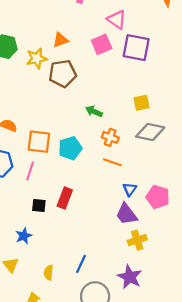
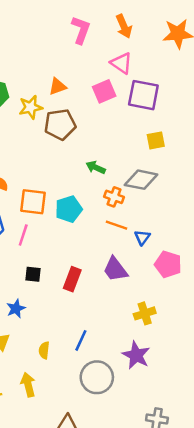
yellow square: (142, 103) -> (156, 140), moved
gray diamond: (150, 132) -> (141, 180), moved
blue triangle: (130, 189) -> (142, 237), moved
red rectangle: (65, 198) -> (72, 279), moved
purple trapezoid: (126, 214) -> (115, 269), moved

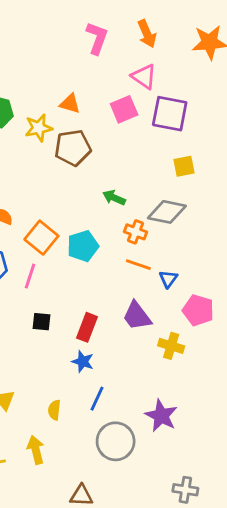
orange triangle: (58, 86) -> (70, 104), turned 36
orange square: (33, 202) -> (41, 238), turned 32
blue star: (16, 309) -> (83, 362), moved, turned -30
yellow cross: (145, 313) -> (171, 346), moved, turned 35

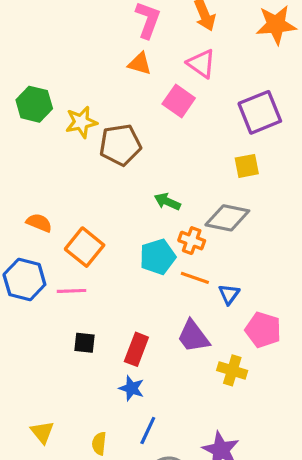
orange triangle: (70, 104) -> (140, 64), moved
pink square: (124, 109) -> (179, 101), turned -32
purple square: (170, 114) -> (260, 112), moved, turned -33
cyan pentagon: (83, 246) -> (158, 257), moved
pink line: (30, 276) -> (72, 291), turned 70

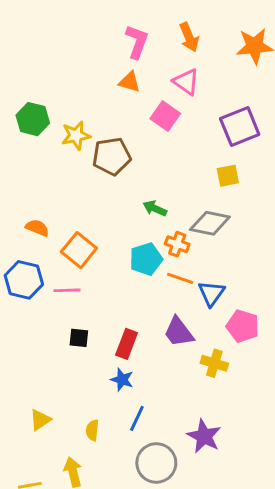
blue triangle: (229, 294) -> (211, 293), size x1.4
yellow triangle: (42, 432) -> (40, 420), turned 35

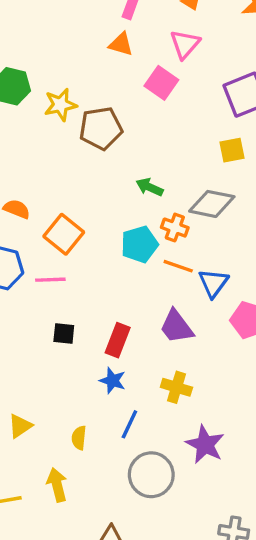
pink triangle: (186, 82) -> (185, 44), turned 36
yellow cross: (214, 363) -> (176, 387), moved

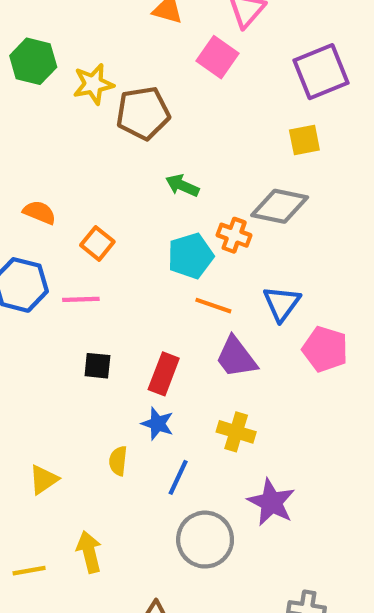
green arrow: (150, 187) -> (182, 186), moved
orange square: (64, 234) -> (97, 243), size x0.7
orange line: (178, 266) -> (213, 306), moved
yellow semicircle: (79, 438) -> (118, 461), moved

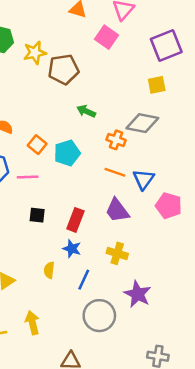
cyan pentagon: (191, 256) -> (67, 153), moved
orange line: (213, 306) -> (115, 172), moved

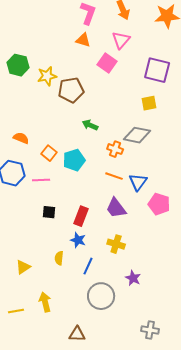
purple square: (166, 45) -> (157, 70), turned 36
purple star: (138, 294) -> (133, 278), size x0.7

